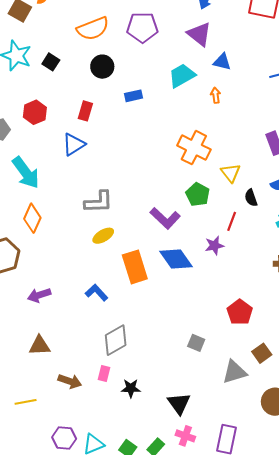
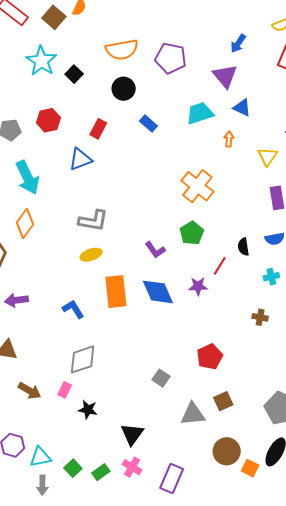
blue rectangle: (134, 96) -> (148, 124), turned 42
yellow triangle: (231, 173) -> (267, 156), moved
purple L-shape: (165, 218) -> (155, 250), size x0.7

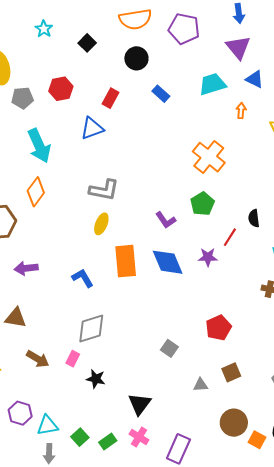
blue arrow: (238, 43) -> (239, 13), moved, turned -42
cyan star: (41, 61) -> (44, 29), moved, size x0.6
yellow ellipse: (91, 255) -> (101, 224), turned -50
gray triangle: (193, 414) -> (201, 385), size x0.6

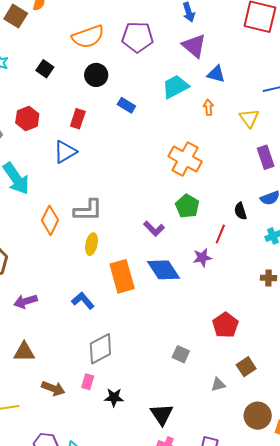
orange diamond: (36, 192) -> (50, 220), moved

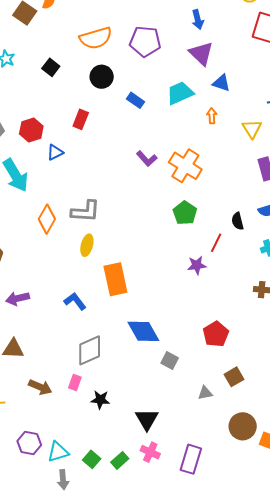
blue rectangle: (126, 105) -> (135, 100), moved
red hexagon: (27, 118) -> (31, 130), moved
blue triangle: (65, 152) -> (55, 152), moved, size x0.7
purple L-shape: (154, 229) -> (147, 159), moved
blue diamond: (164, 270) -> (143, 331), moved

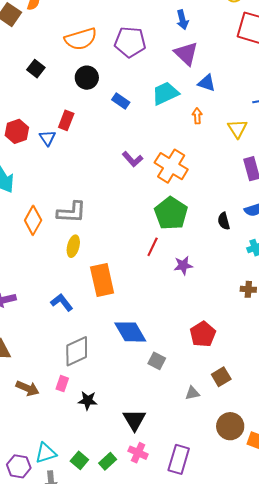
blue triangle: (55, 152) -> (47, 138), moved, turned -36
green pentagon: (185, 213) -> (171, 213), size x1.4
red line: (216, 243) -> (153, 247), moved
purple hexagon: (29, 443) -> (19, 466), moved

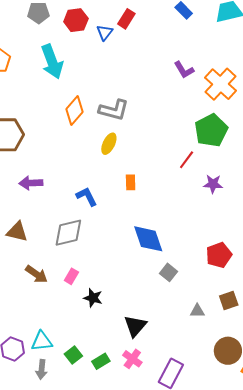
orange rectangle: (102, 280) -> (131, 182), size x0.5
gray diamond: (77, 351) -> (68, 233), moved

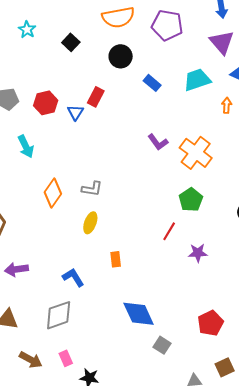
cyan arrow: (52, 62) -> (26, 147), size x0.7
gray L-shape: (114, 110) -> (92, 189), size x0.7
green pentagon: (211, 130) -> (191, 200), size x0.7
pink rectangle: (71, 276) -> (66, 358), turned -49

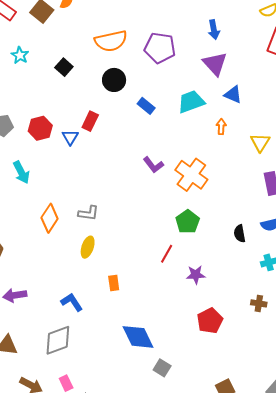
red pentagon: (210, 323) -> (210, 321), moved

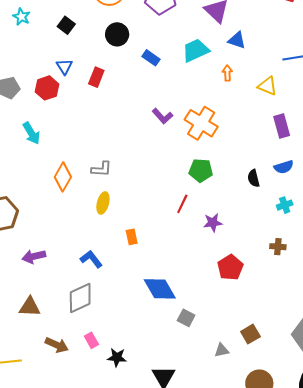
blue triangle: (70, 137) -> (64, 67), moved
yellow triangle: (260, 142) -> (267, 86), turned -35
green pentagon: (188, 222) -> (201, 170), turned -30

